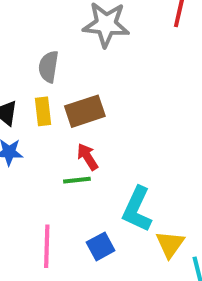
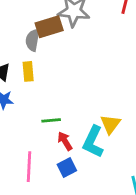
brown rectangle: (85, 111) -> (49, 27), moved
red arrow: (88, 157) -> (65, 141), moved
yellow triangle: (170, 244) -> (110, 124), moved

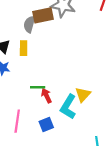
red arrow: (65, 141) -> (46, 96), moved

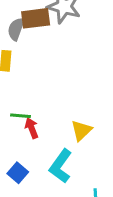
cyan L-shape: (68, 107) -> (61, 166), moved
blue square: (46, 125) -> (18, 173), moved, turned -32

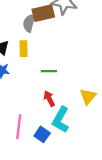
green line: (21, 116) -> (49, 71), moved
cyan L-shape: (61, 166) -> (61, 120), moved

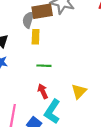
yellow rectangle: (24, 49) -> (36, 37), moved

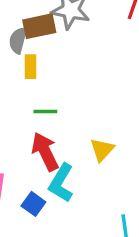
red arrow: (43, 91) -> (45, 152), size x1.6

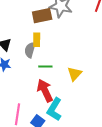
gray semicircle: (18, 40) -> (30, 50), moved
yellow triangle: (102, 150) -> (75, 74), moved

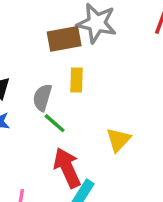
yellow rectangle: (37, 40) -> (77, 80), moved
green line: (45, 67) -> (55, 123), moved, turned 40

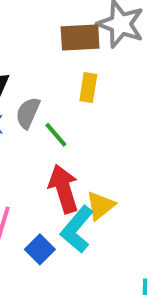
gray semicircle: (42, 98) -> (28, 113), moved
yellow triangle: (118, 140) -> (100, 206), moved

